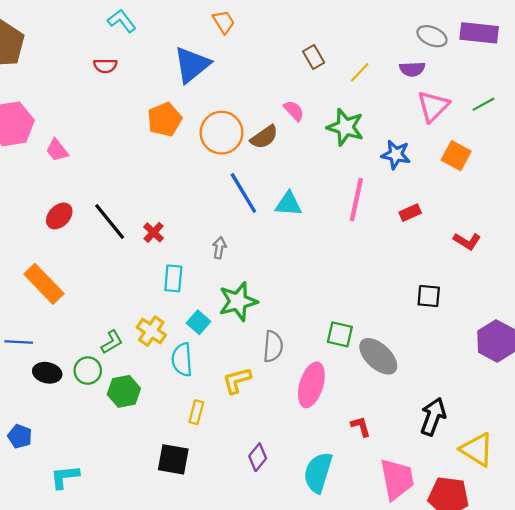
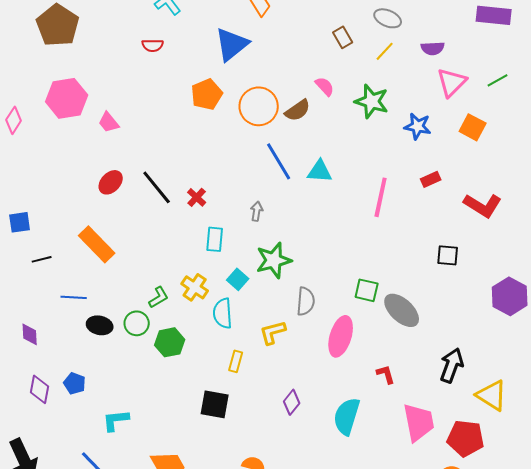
gray ellipse: (432, 36) -> (388, 18), moved
pink line: (356, 200) -> (381, 197), moved
red L-shape: (467, 241) -> (483, 205), size x1.5

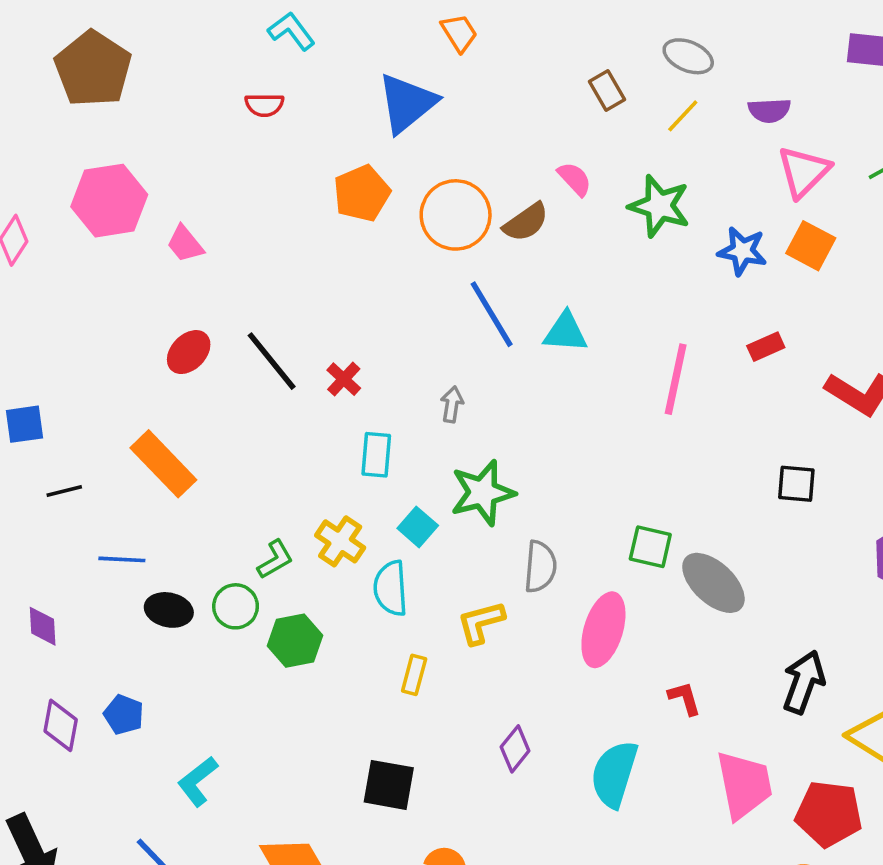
orange square: (473, 127) -> (811, 246), moved
black square: (215, 404) -> (389, 785), moved
cyan L-shape: (116, 420) -> (198, 781), turned -32

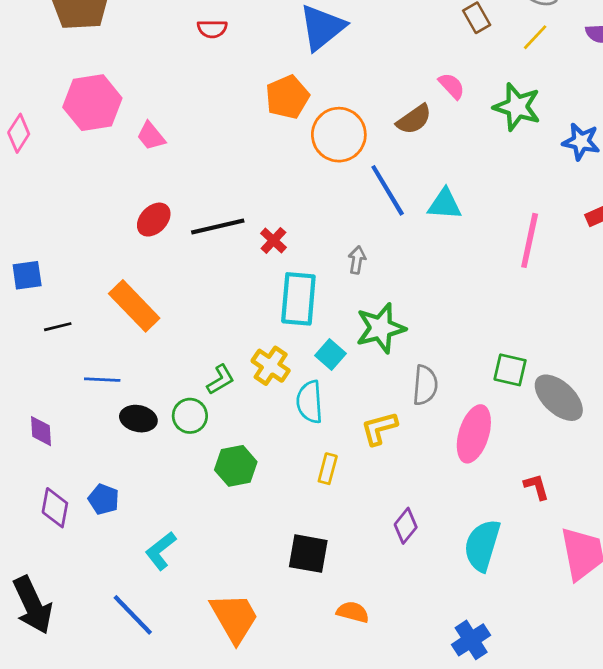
orange circle: (456, 215) -> (339, 135), moved
black line: (272, 361) -> (218, 227), turned -64
cyan rectangle: (376, 455) -> (298, 299), size x1.5
green hexagon: (295, 641) -> (236, 466), moved

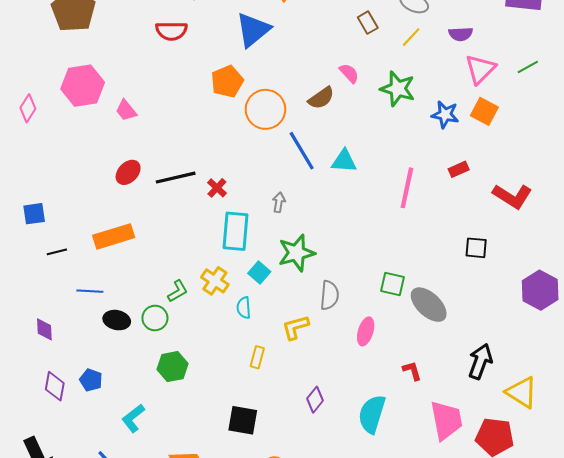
red semicircle: (212, 29) -> (171, 31), size x1.4
orange rectangle: (134, 306) -> (114, 236), turned -63
cyan semicircle: (310, 402) -> (244, 308), size x0.7
pink ellipse: (474, 434) -> (366, 331), size x0.7
green hexagon: (236, 466) -> (172, 367), moved

